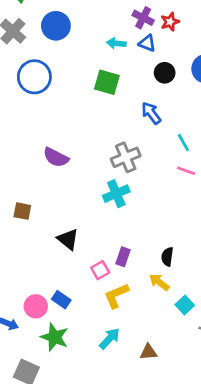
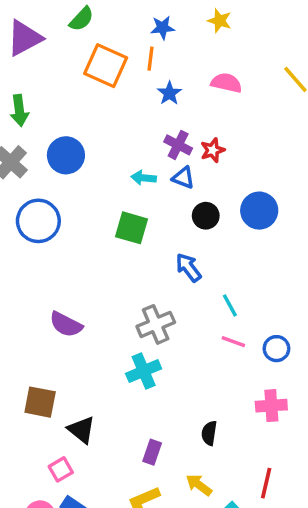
brown square: (22, 211) -> (40, 402), moved, size x1.4
black semicircle: (167, 257) -> (209, 433), moved
pink square: (100, 270) -> (61, 469), moved

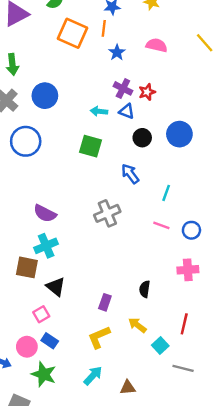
cyan line: (230, 305) -> (166, 193), moved, turned 49
cyan cross: (144, 371) -> (46, 246), moved

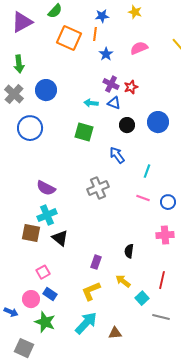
pink semicircle: (157, 45) -> (139, 48), turned -36
black triangle: (56, 287) -> (60, 238), moved
cyan arrow: (93, 376) -> (86, 323), size x1.4

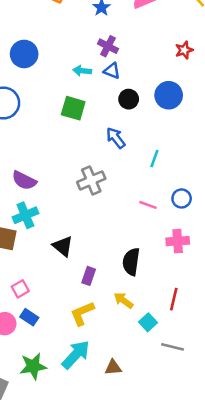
red star: (131, 87) -> (184, 50), moved
pink line: (143, 198) -> (148, 205), moved
black triangle: (60, 238) -> (63, 246), moved
black semicircle: (129, 251) -> (131, 262), size x1.5
green star: (45, 322) -> (33, 366), moved, turned -30

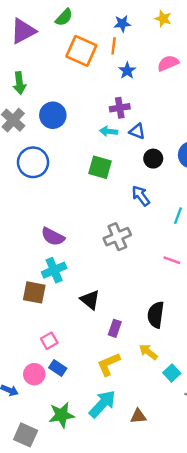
purple cross: (108, 46) -> (120, 108), moved, turned -36

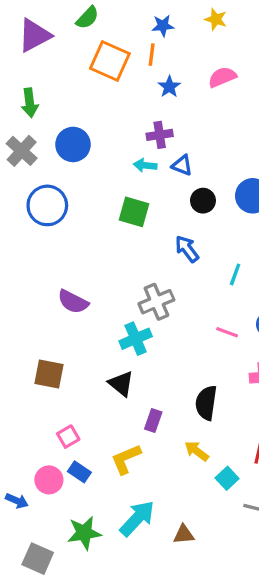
cyan cross: (54, 270) -> (136, 339), moved
yellow L-shape: (109, 364) -> (126, 459), moved

